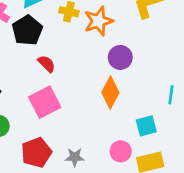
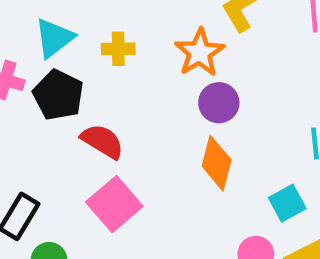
orange star: (98, 21) -> (200, 53), moved
red semicircle: (47, 64) -> (102, 141), size x1.4

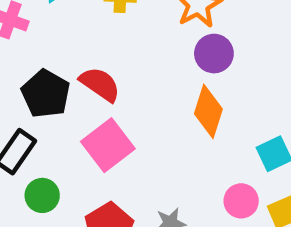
black pentagon: (58, 95) -> (46, 94), moved

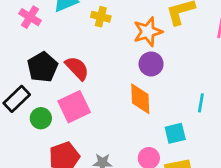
orange diamond: (208, 111) -> (140, 99), turned -32
green circle: (42, 195) -> (41, 118), moved

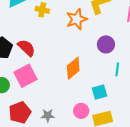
purple circle: (151, 64) -> (106, 44), moved
orange diamond: (140, 99) -> (73, 68), turned 55

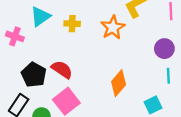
purple circle: (106, 44) -> (164, 49), moved

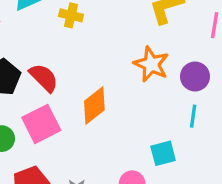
orange star: (113, 27) -> (151, 64), moved, turned -30
orange diamond: (119, 83) -> (94, 106), moved

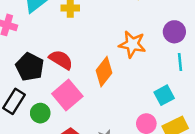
orange star: (151, 64) -> (132, 44), moved

